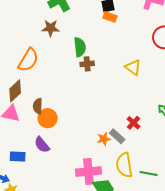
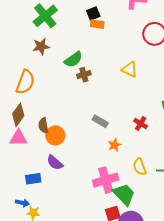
green semicircle: (80, 47) -> (73, 59), turned 72
gray rectangle: (117, 136) -> (100, 121), moved
yellow semicircle: (124, 165) -> (140, 167), size x0.7

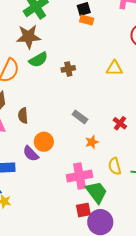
brown star: (41, 46) -> (29, 37), size x1.4
green semicircle: (73, 59) -> (38, 60), moved
yellow triangle: (130, 69) -> (114, 68), turned -30
orange circle: (55, 135) -> (44, 142), moved

